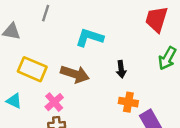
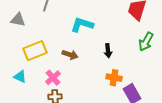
yellow rectangle: (32, 69) -> (35, 51), turned -45
brown arrow: (75, 74) -> (70, 55), size x0.7

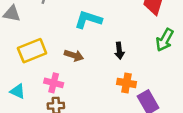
cyan triangle: (20, 77) -> (18, 91), moved
pink cross: (53, 78) -> (54, 83), turned -35

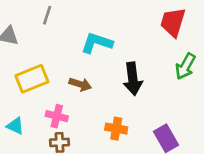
black arrow: (119, 51) -> (133, 79), size x1.6
orange cross: (127, 83) -> (116, 129), moved

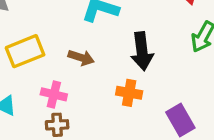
orange cross: (116, 129) -> (129, 93), moved

